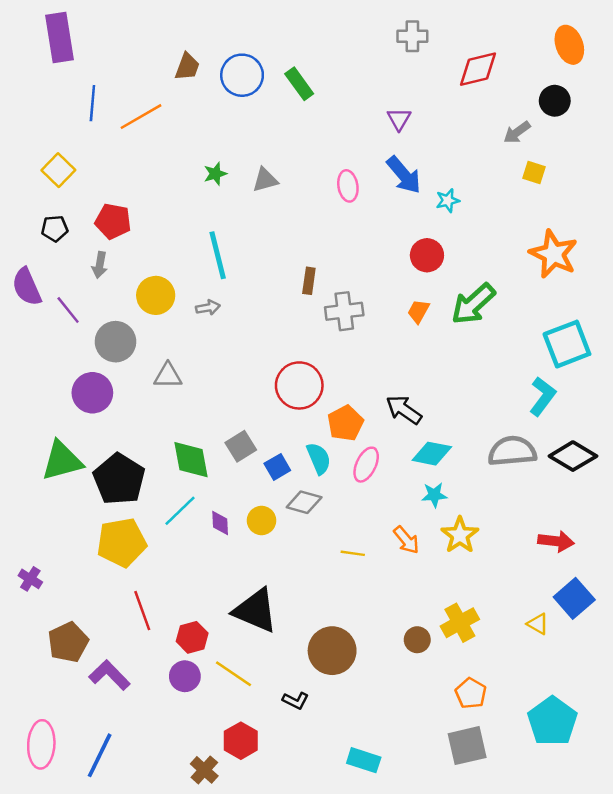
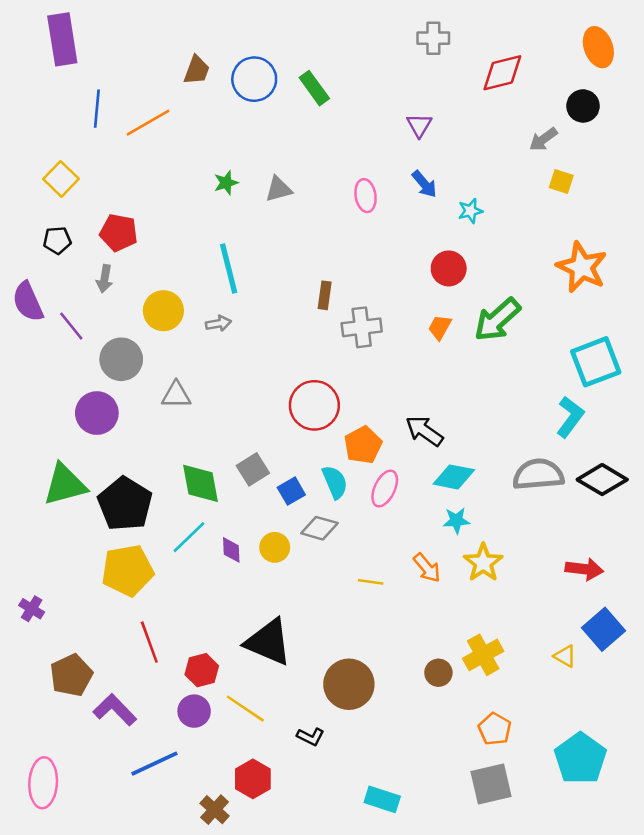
blue arrow: (404, 175) -> (424, 184), size x0.7
blue line: (100, 755) -> (154, 764), moved, turned 39

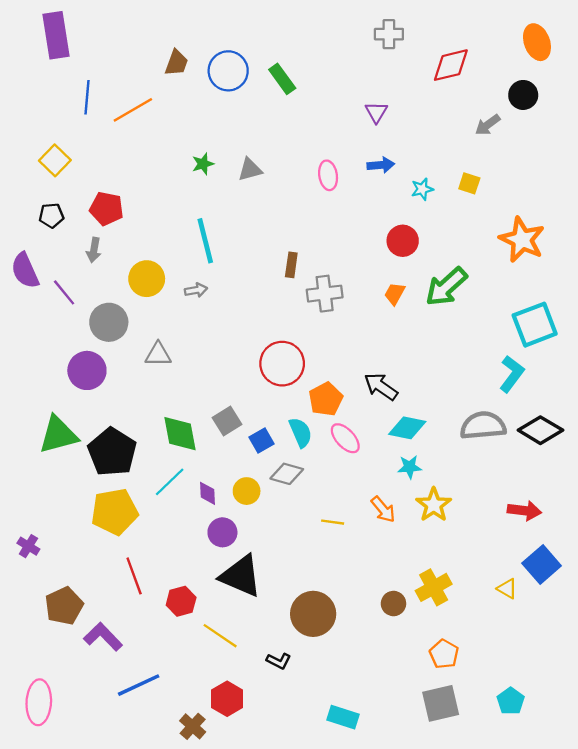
yellow square: (561, 181) -> (469, 183), moved
blue arrow: (424, 184) -> (381, 165), turned -55
pink ellipse: (385, 489) -> (345, 438), turned -68
purple circle: (194, 711) -> (222, 532), moved
cyan pentagon: (580, 758) -> (511, 701), moved, size x0.6

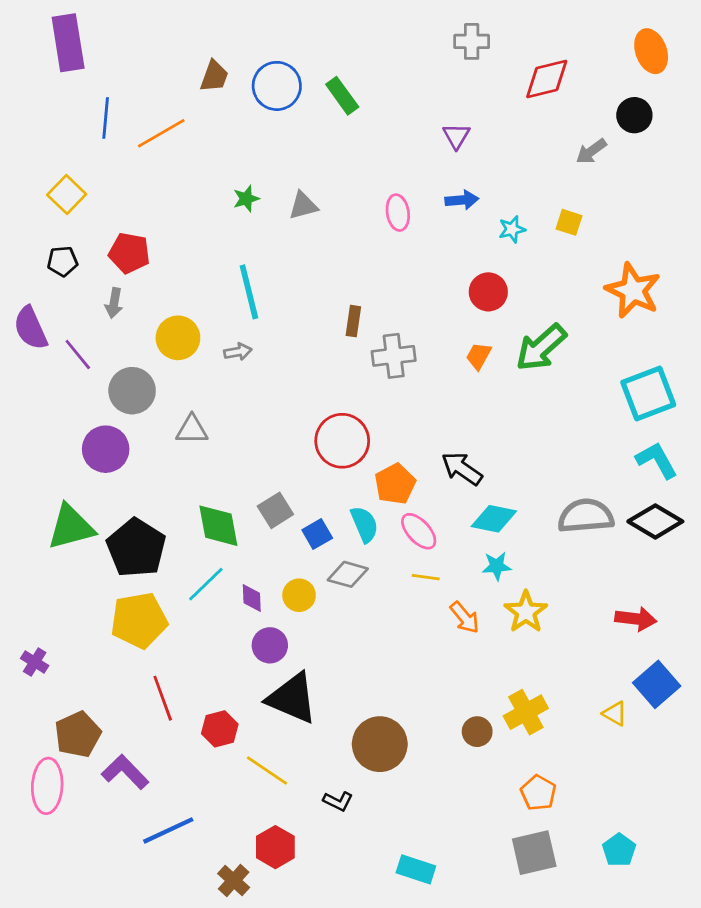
cyan L-shape: (512, 374) -> (657, 460), moved, turned -66
yellow line: (333, 522) -> (426, 577), moved
pink ellipse: (39, 702) -> (47, 786), moved

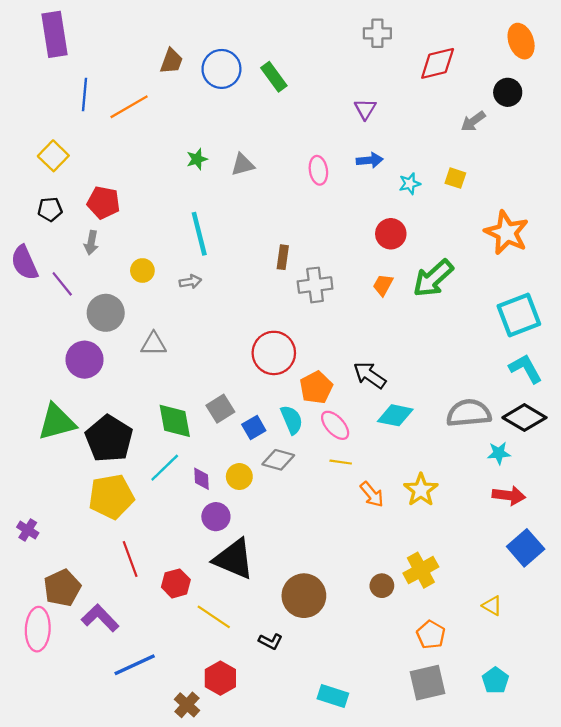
yellow circle: (178, 338) -> (142, 271), size x0.7
cyan star: (497, 566) -> (499, 453), moved
yellow triangle: (615, 714) -> (492, 606), moved

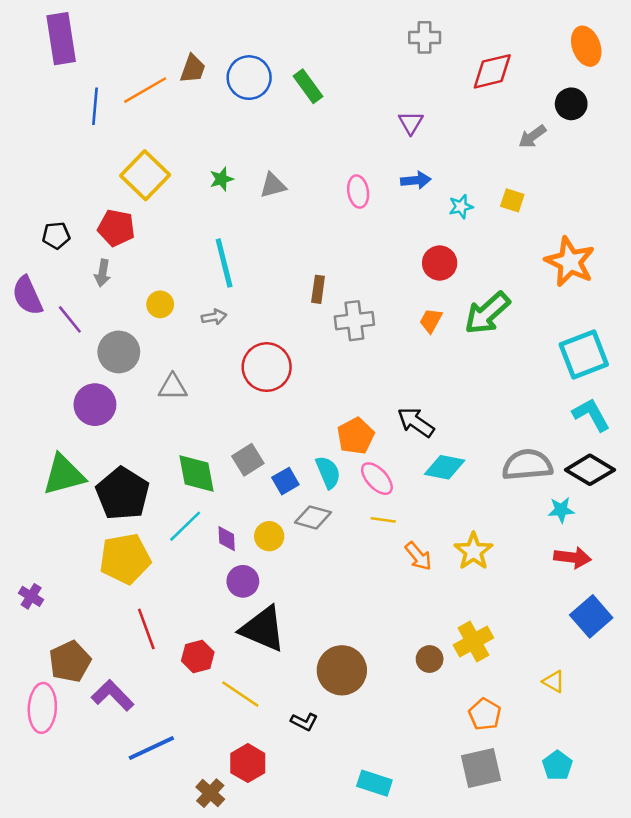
orange line: (129, 107) -> (145, 90), moved
yellow square: (53, 156) -> (145, 175), moved, size x1.4
red circle: (274, 353) -> (267, 367), moved

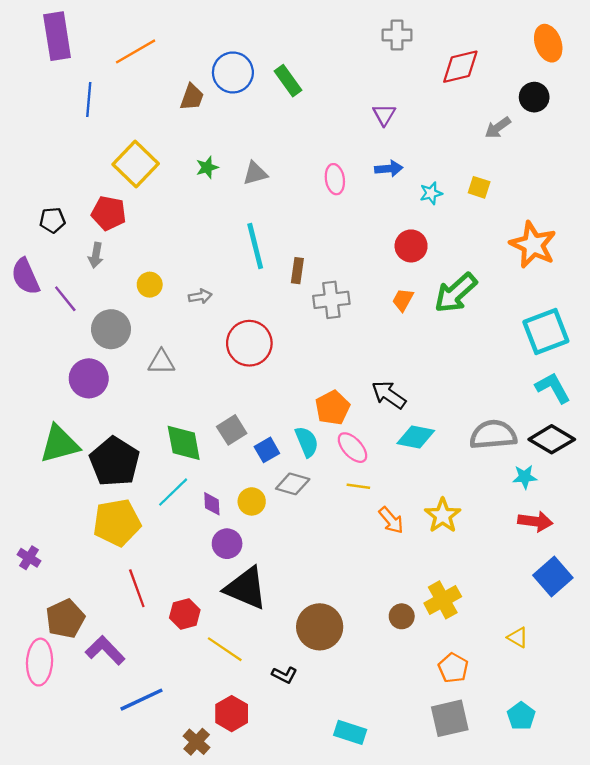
brown trapezoid: (193, 69) -> (192, 97), moved
orange line: (145, 90) -> (136, 51), moved
cyan line: (224, 263) -> (255, 246), moved

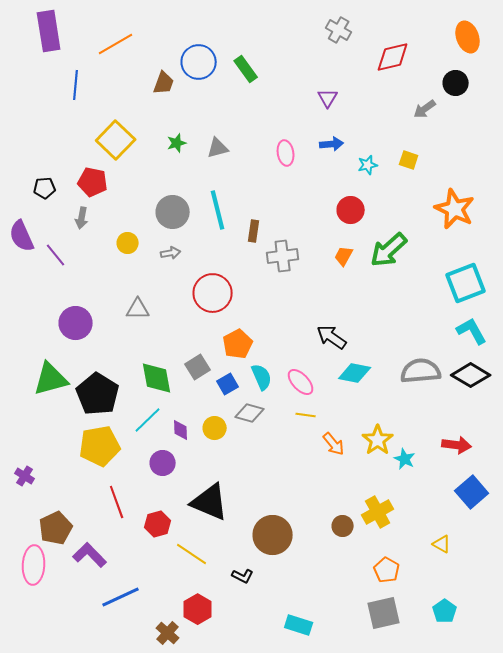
gray cross: (397, 35) -> (339, 30), turned 30
gray circle: (111, 329) -> (173, 212), moved
orange pentagon: (333, 408) -> (238, 344), moved
cyan star: (525, 477) -> (405, 459), moved, turned 30
purple circle: (227, 544) -> (163, 463), moved

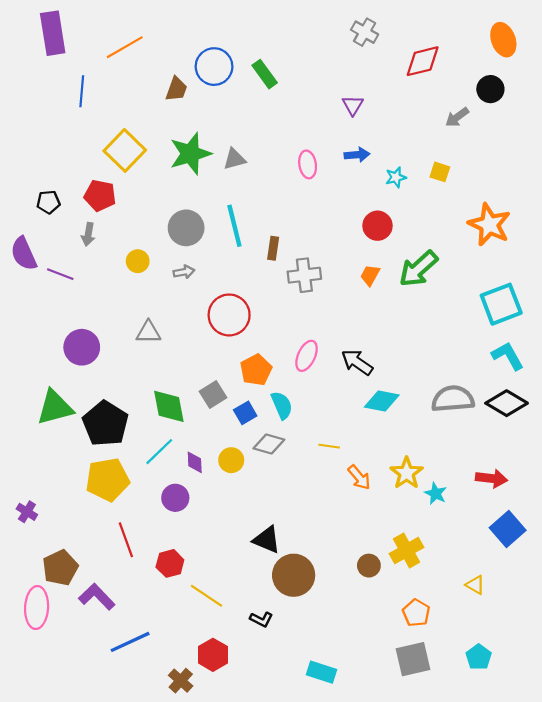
green star: (177, 143) -> (190, 154), size x2.0
purple line: (56, 255) -> (60, 274), turned -30
pink ellipse: (301, 382) -> (307, 356), moved, turned 68
black triangle: (210, 502) -> (267, 540), moved, size x0.7

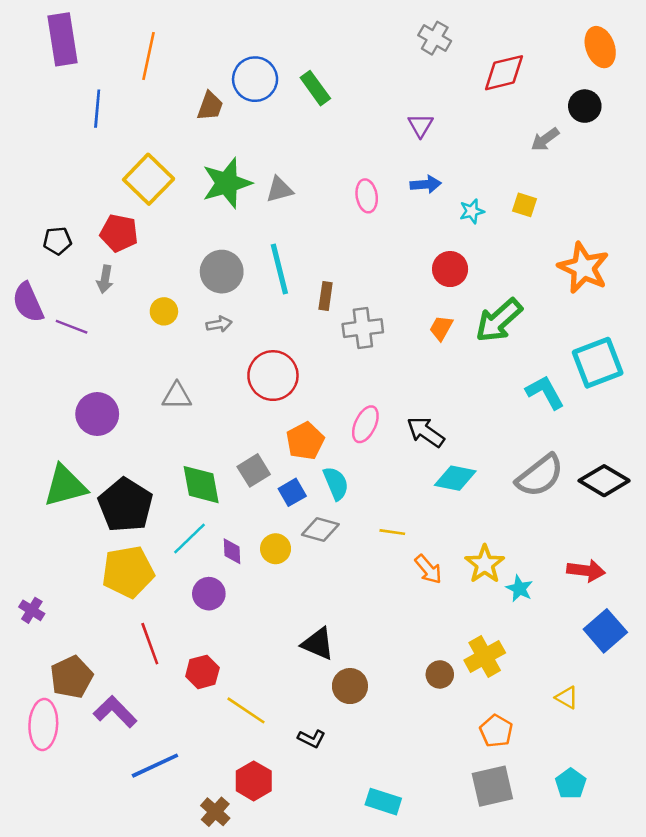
orange line: (125, 47) -> (149, 56), turned -48
cyan L-shape: (508, 356) -> (545, 392), moved
gray semicircle: (453, 399) -> (540, 476), turned 147
brown circle: (294, 575) -> (350, 686), size x0.7

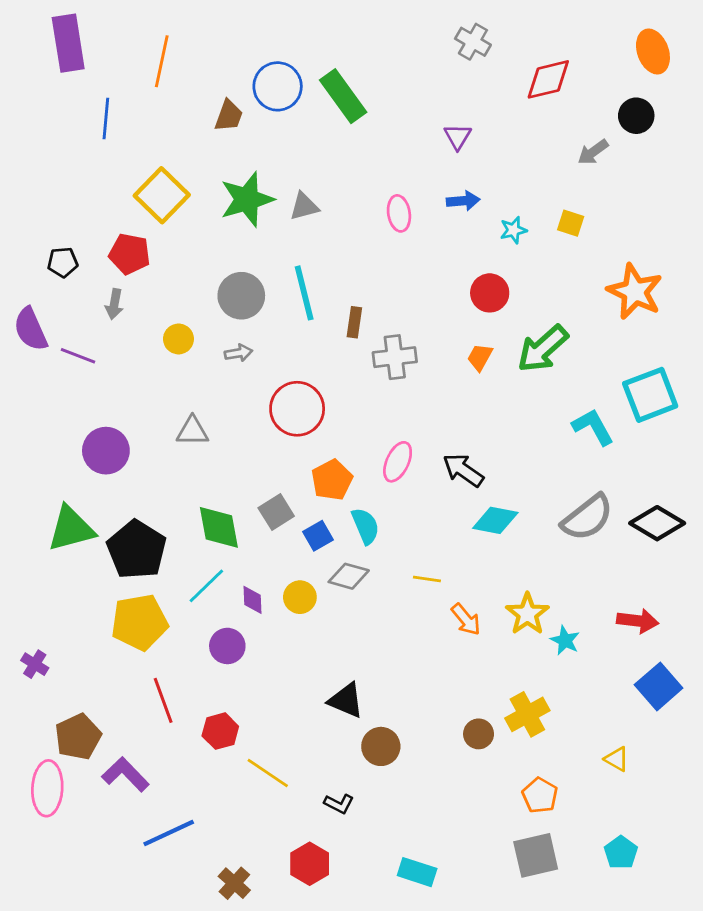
green rectangle: (315, 88) -> (343, 96), size x1.4
red hexagon: (254, 781) -> (310, 864), moved

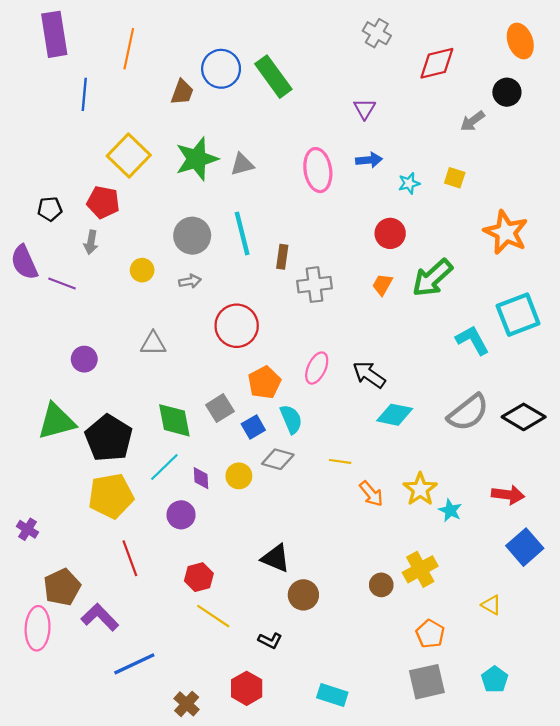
pink ellipse: (399, 213) -> (318, 170), size x1.5
purple circle: (106, 451) -> (84, 359), size x0.7
red hexagon: (220, 731) -> (199, 577), moved

